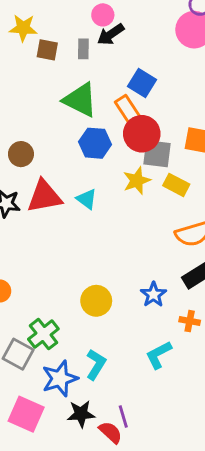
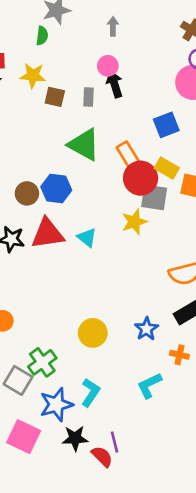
black arrow: (111, 34) -> (115, 84), turned 105
blue square: (142, 83) -> (166, 125), moved, turned 35
blue hexagon: (95, 143) -> (56, 189), moved
yellow rectangle: (176, 185) -> (167, 168), moved

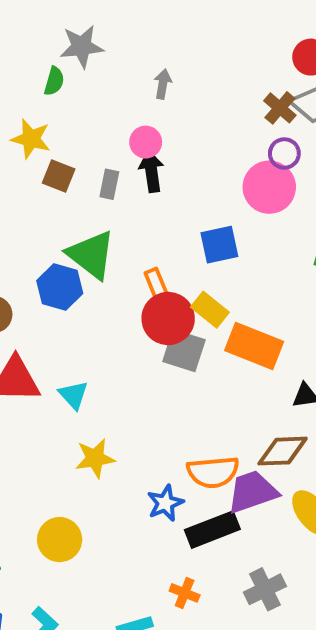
orange rectangle: (130, 157) -> (157, 285), size x0.7
blue hexagon: (56, 189) -> (60, 287), moved
yellow star: (134, 222) -> (95, 458), moved
blue star: (146, 329) -> (165, 503), moved

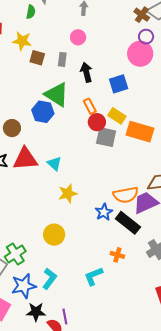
black arrow: (151, 171) -> (86, 72), moved
red circle: (168, 318) -> (97, 122), size x0.7
black rectangle: (212, 530) -> (128, 223), turned 65

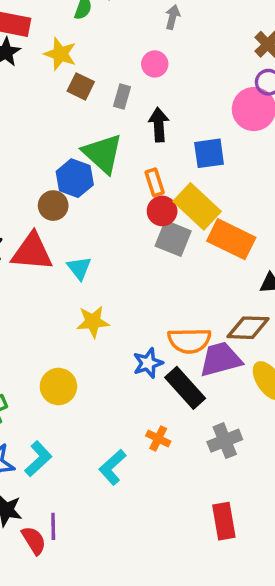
yellow rectangle: (117, 116) -> (197, 206), size x1.5
brown circle: (12, 128) -> (53, 206), moved
cyan L-shape: (94, 276) -> (112, 467), turned -30

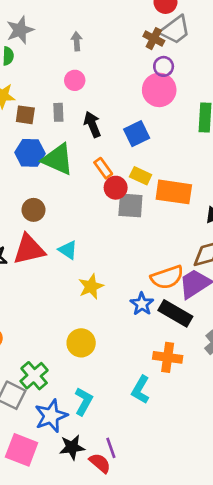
blue hexagon: (75, 178) -> (30, 153), moved
yellow rectangle: (197, 206) -> (141, 176), size x0.6
orange cross: (158, 438) -> (168, 357), size x1.5

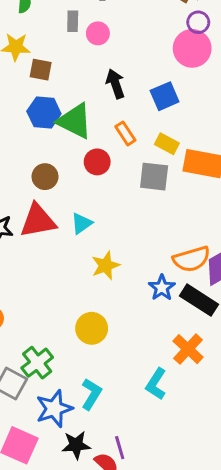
gray rectangle: (58, 112) -> (73, 21), moved
red circle: (116, 188) -> (97, 162), moved
cyan triangle: (68, 250) -> (82, 223), turned 48
orange cross: (168, 357) -> (188, 349), turned 32

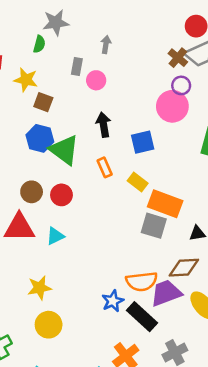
red circle: (97, 162) -> (61, 195), moved
gray square: (154, 177) -> (154, 226), moved
yellow star: (106, 266) -> (39, 288), moved

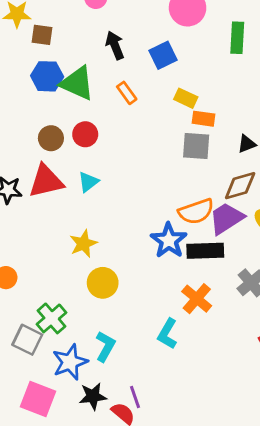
yellow rectangle: (138, 182) -> (186, 98), moved
orange rectangle: (165, 204) -> (203, 119), size x0.6
blue star: (113, 301) -> (169, 240), size x1.4
black rectangle: (142, 317) -> (205, 251), turned -32

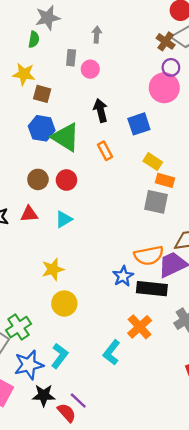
red triangle: (46, 181) -> (29, 214), size x0.6
blue star: (169, 240) -> (123, 276), size x0.7
purple line: (135, 397) -> (78, 401), turned -36

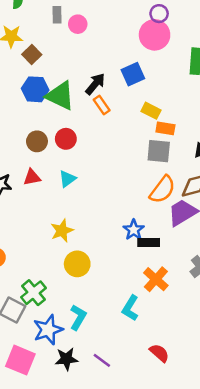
brown square: (42, 94) -> (32, 54), turned 36
black arrow: (101, 110) -> (95, 84), moved, turned 60
orange semicircle: (149, 255) -> (162, 190), moved, turned -36
black rectangle: (152, 289) -> (149, 242), moved, size x0.7
red semicircle: (67, 413) -> (159, 353), moved

